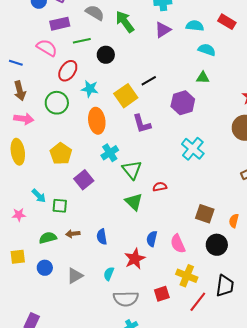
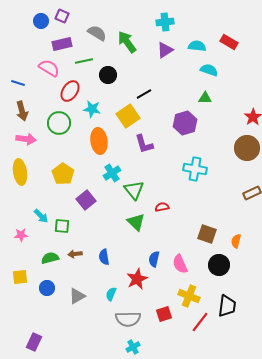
black line: (149, 81) -> (144, 94), moved
cyan cross: (193, 149) -> (195, 169), turned -30

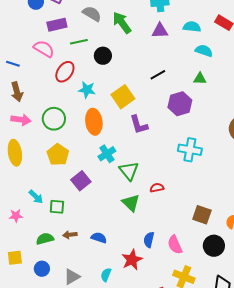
purple triangle: (165, 50) -> (160, 31), turned 30
black line: (144, 94) -> (158, 75), moved
green circle: (59, 123) -> (54, 119), moved
blue semicircle: (104, 257) -> (99, 238), turned 119

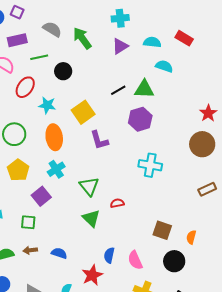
purple triangle: (160, 31) -> (120, 46), turned -30
green triangle: (200, 79) -> (144, 89), moved, size x1.5
cyan cross: (107, 154) -> (56, 169), moved
green square: (57, 207) -> (28, 222), moved

